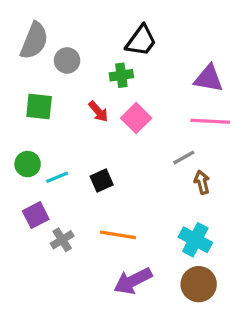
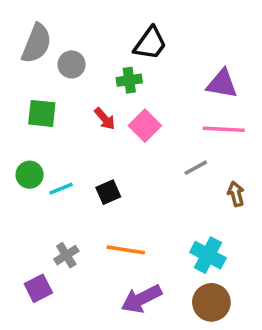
brown arrow: (202, 182) -> (236, 194), moved
purple square: (36, 215) -> (38, 288), moved

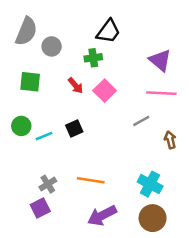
purple triangle: (222, 84) -> (160, 60), turned 30
black square: (108, 192) -> (74, 128), moved
purple square: (38, 288) -> (40, 208), moved

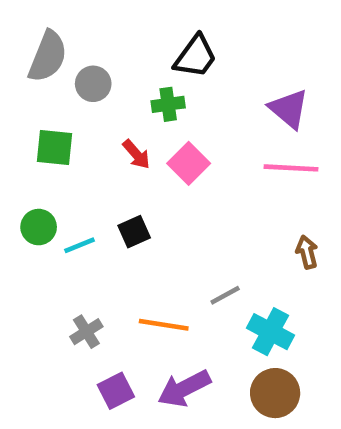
gray line: (141, 121) -> (225, 295), moved
purple square: (40, 208) -> (116, 391), moved

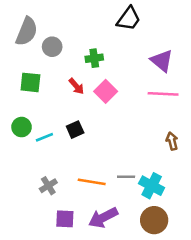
black trapezoid: (195, 57) -> (129, 19), moved
gray line: (225, 295) -> (126, 177), moved, turned 30
purple square: (116, 391) -> (65, 219), turned 30

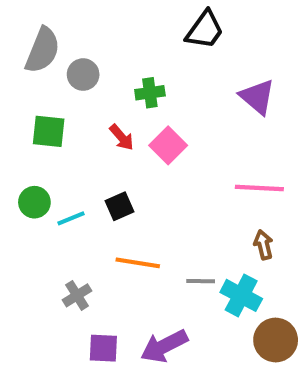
pink line: (163, 94) -> (259, 188), moved
brown arrow: (172, 141) -> (263, 245), moved
orange line: (92, 182) -> (138, 263), moved
brown circle: (154, 220) -> (276, 340), moved

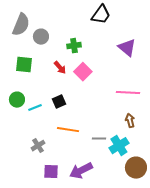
cyan cross: (241, 295) -> (119, 146), turned 30

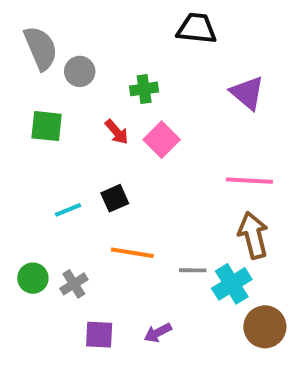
black trapezoid: (101, 15) -> (197, 29), turned -120
gray semicircle: (21, 25) -> (41, 48), turned -45
green circle: (17, 100) -> (33, 278), moved
brown arrow: (130, 121) -> (253, 235), size x1.6
purple arrow: (81, 171) -> (158, 333), size x0.6

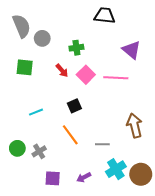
pink line: (249, 181) -> (116, 78), moved
black square: (115, 198) -> (74, 106), moved
orange line: (132, 253) -> (70, 135), turned 45
cyan cross: (232, 284) -> (116, 169), moved

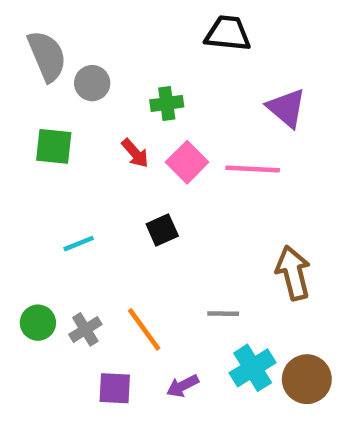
orange line: (70, 135) -> (144, 329), moved

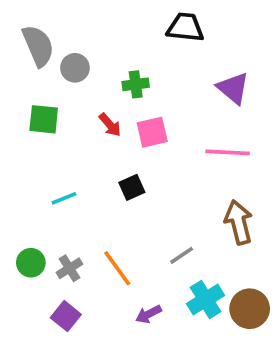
pink square: (187, 162) -> (152, 132), turned 32
pink line: (253, 169) -> (228, 152), moved
gray line: (223, 314) -> (182, 255), turned -35
purple square: (115, 388) -> (66, 316), moved, turned 36

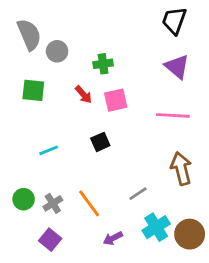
black trapezoid: (185, 27) -> (174, 21), moved, turned -76

